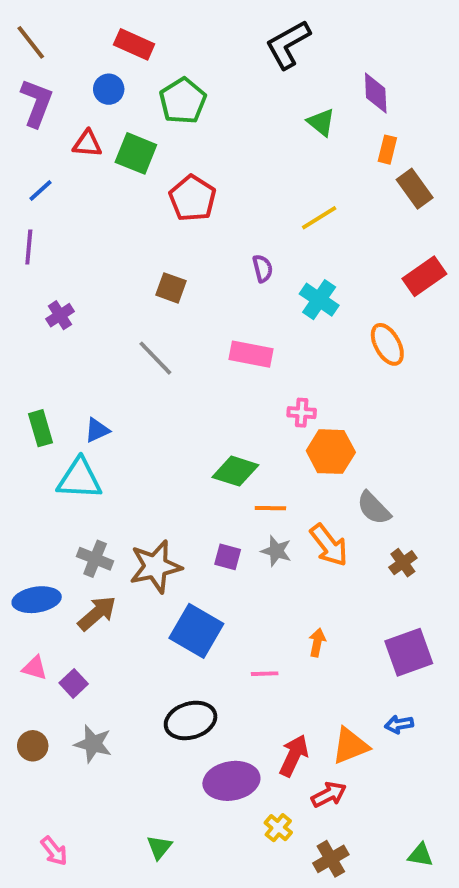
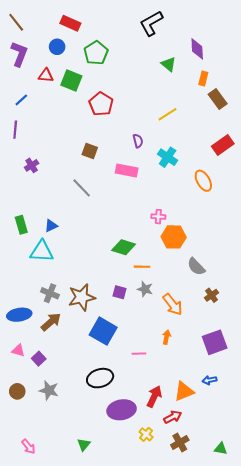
pink rectangle: (251, 354) -> (127, 171), moved
orange arrow: (329, 545) -> (173, 304), moved
brown cross: (331, 859) -> (180, 443), moved

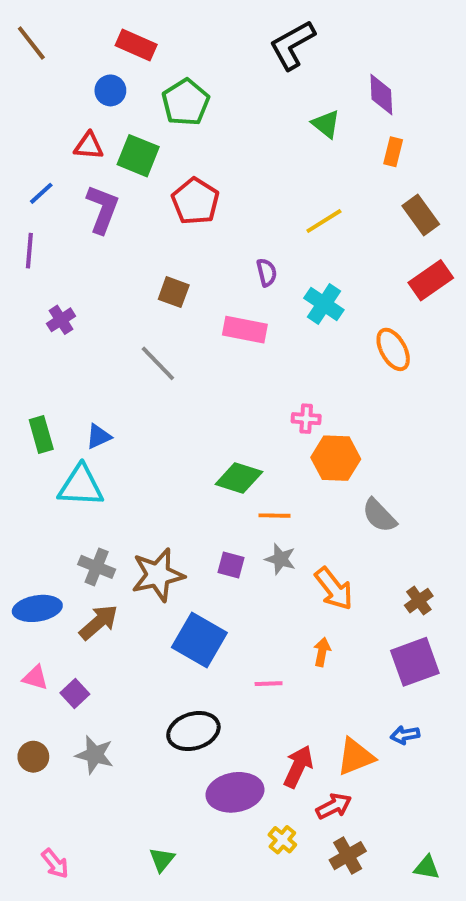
purple L-shape: (19, 54) -> (103, 209), moved
brown rectangle: (218, 99) -> (421, 215), moved
brown cross: (212, 295) -> (419, 601), moved

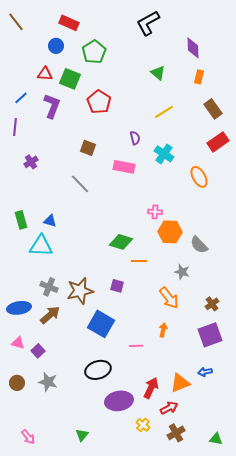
green triangle: (326, 124) -> (158, 73), moved
blue triangle: (99, 436) -> (50, 221), turned 40
gray semicircle: (379, 516) -> (199, 245), moved
gray star: (280, 559) -> (182, 272), moved

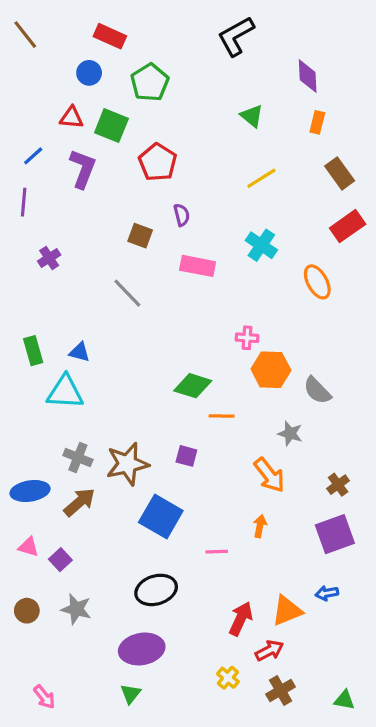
purple semicircle: (135, 138) -> (182, 215), moved
purple ellipse: (119, 401) -> (142, 649), moved

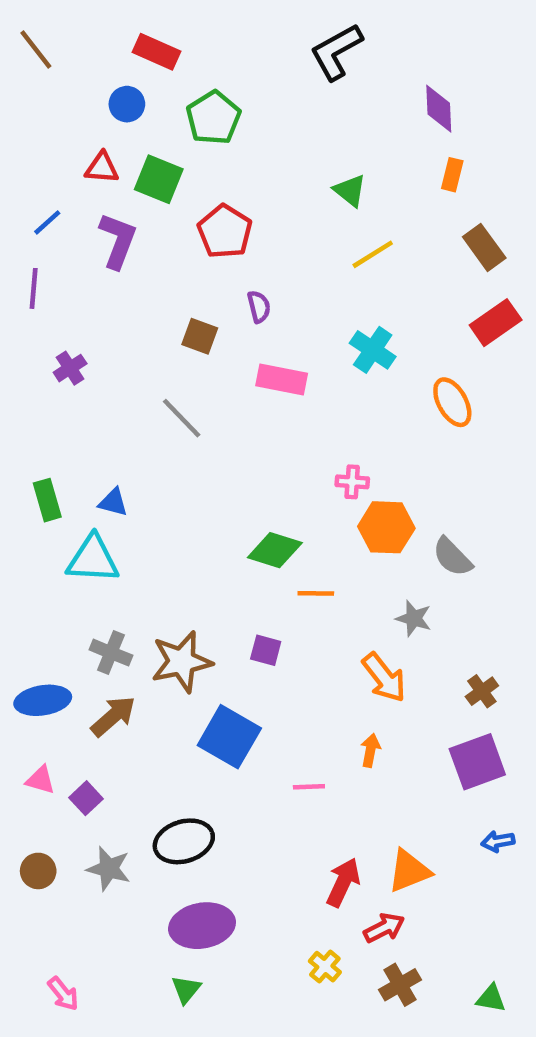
green triangle: (252, 116) -> (350, 191), moved
black ellipse: (156, 590) -> (184, 841), moved
blue arrow: (327, 593) -> (498, 841), moved

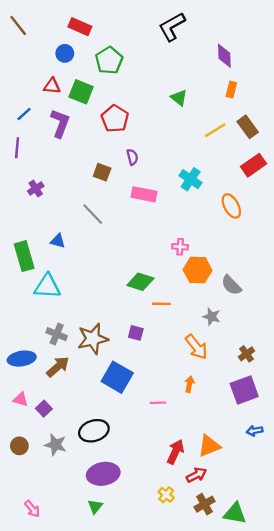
yellow line: (373, 254) -> (215, 130), moved
green rectangle: (47, 500) -> (24, 256), size x1.4
blue triangle: (113, 502) -> (58, 241), moved
green triangle: (491, 998) -> (235, 513), moved, size x1.5

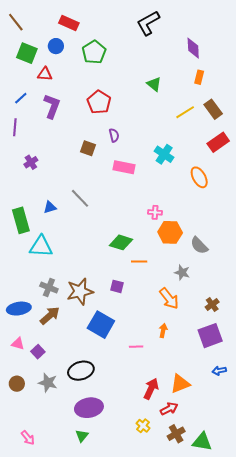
green square: (81, 92) -> (27, 53), moved
gray line: (93, 214) -> (80, 198), moved
blue triangle: (58, 241) -> (50, 207), turned -32

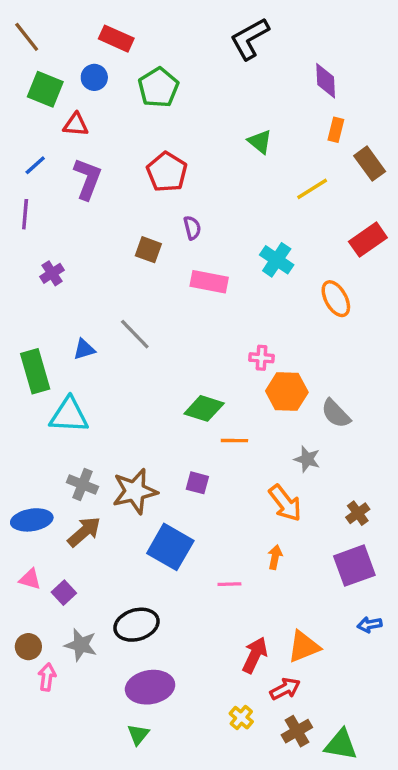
brown rectangle: (213, 109) -> (370, 164), moved
pink arrow: (28, 438) -> (47, 677), moved, turned -133

